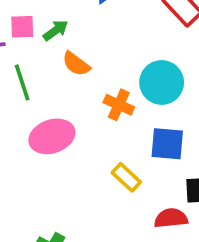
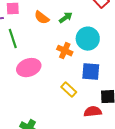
green arrow: (56, 30) -> (66, 18), moved
orange semicircle: (76, 64) -> (42, 18), moved

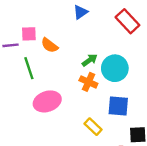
orange semicircle: (42, 18) -> (50, 45), moved
green arrow: (66, 18) -> (90, 60), moved

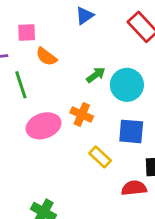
pink square: (29, 34) -> (27, 33), moved
orange cross: (88, 82) -> (82, 115), moved

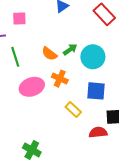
orange semicircle: (46, 57) -> (49, 54), moved

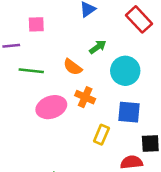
green arrow: (70, 50) -> (98, 47), moved
green line: (15, 57) -> (31, 71), turned -66
yellow rectangle: (73, 110) -> (101, 135), turned 70

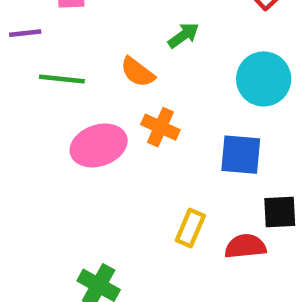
cyan circle: (125, 71) -> (264, 79), moved
yellow rectangle: (101, 135) -> (190, 228), moved

